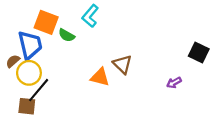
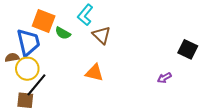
brown semicircle: (13, 61) -> (12, 58), turned 32
brown triangle: (122, 64) -> (101, 35), moved

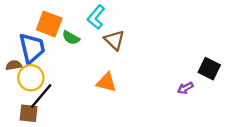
black square: (188, 49) -> (209, 69), moved

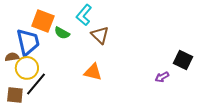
brown square: (29, 113) -> (15, 95), moved

